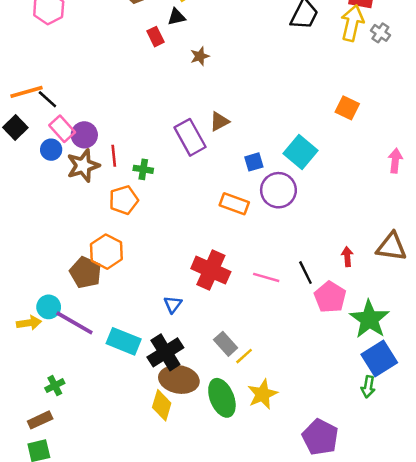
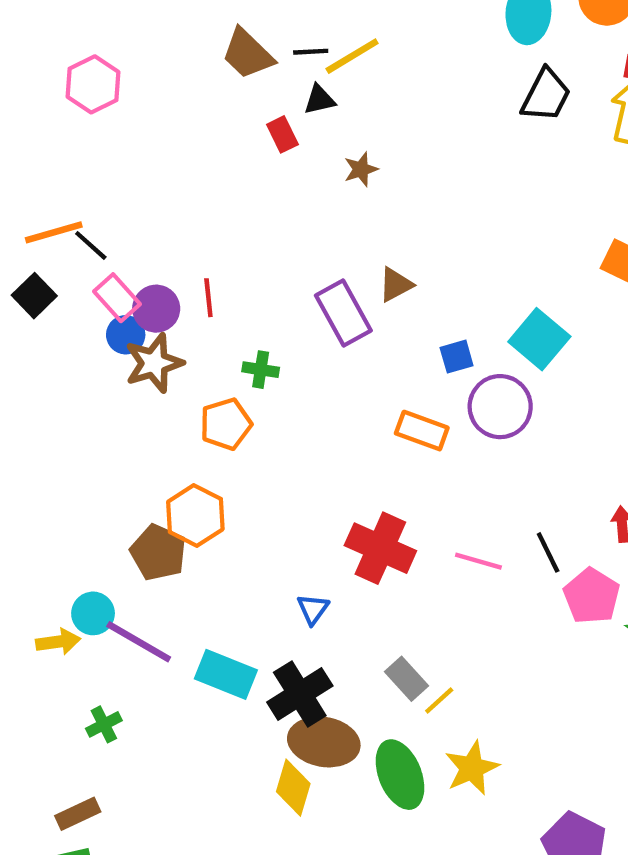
blue circle: (51, 150) -> (126, 335), moved
red line: (114, 156) -> (208, 298), moved
green cross: (55, 386) -> (104, 724), moved

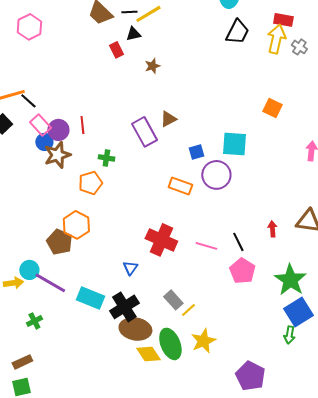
cyan square: (539, 339) -> (234, 144), turned -36
pink pentagon: (592, 596) -> (242, 271), moved
yellow diamond: (293, 788) -> (148, 354), moved, turned -50

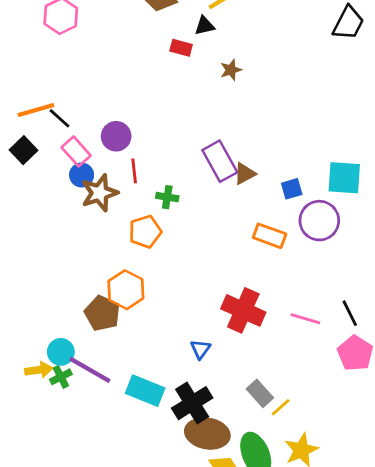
red rectangle: (116, 50) -> (181, 48), turned -49
brown triangle: (168, 119) -> (245, 174), moved
red line: (82, 125) -> (134, 171), moved
purple circle: (58, 130) -> (116, 136), moved
green cross: (34, 321) -> (61, 377), moved

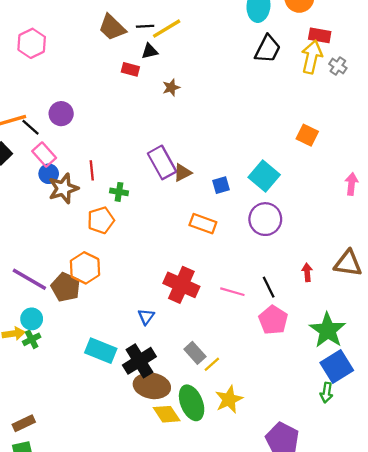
purple circle: (116, 136) -> (61, 114), moved
cyan square: (344, 178) -> (264, 176), turned 36
purple circle: (319, 221) -> (265, 219), moved
purple line: (90, 370) -> (29, 279), moved

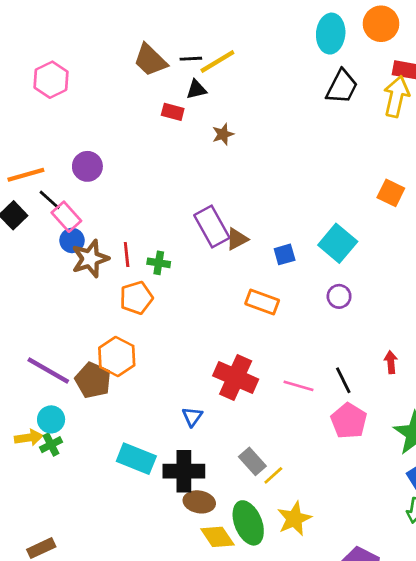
black line: (31, 127) -> (50, 200), moved
red line: (92, 170) -> (127, 254), moved
purple circle: (265, 219) -> (339, 296), size x0.6
black cross: (139, 361) -> (184, 471), turned 32
brown ellipse: (152, 386) -> (199, 502), size x0.7

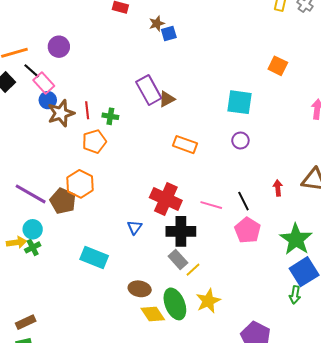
cyan square: (338, 243) -> (239, 102), turned -32
blue square: (285, 254) -> (169, 34), moved
black cross: (184, 471) -> (181, 231), moved

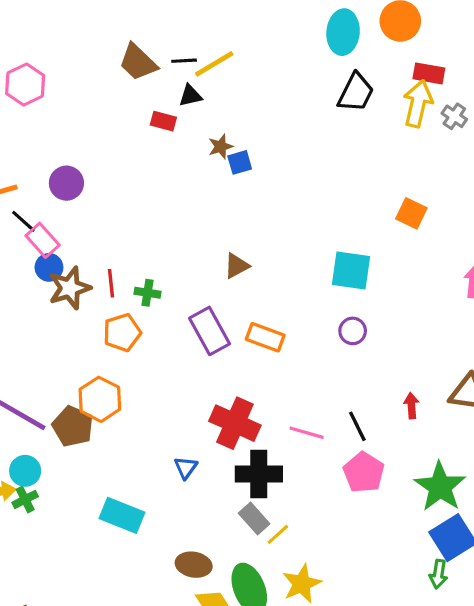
purple rectangle: (149, 90) -> (210, 331), moved

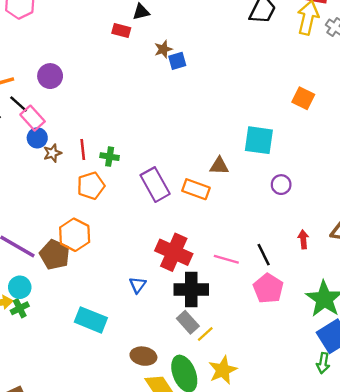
brown triangle: (237, 266) -> (219, 166), moved, turned 30
brown star: (70, 288) -> (52, 153), size x0.6
purple circle: (353, 331) -> (281, 185), moved

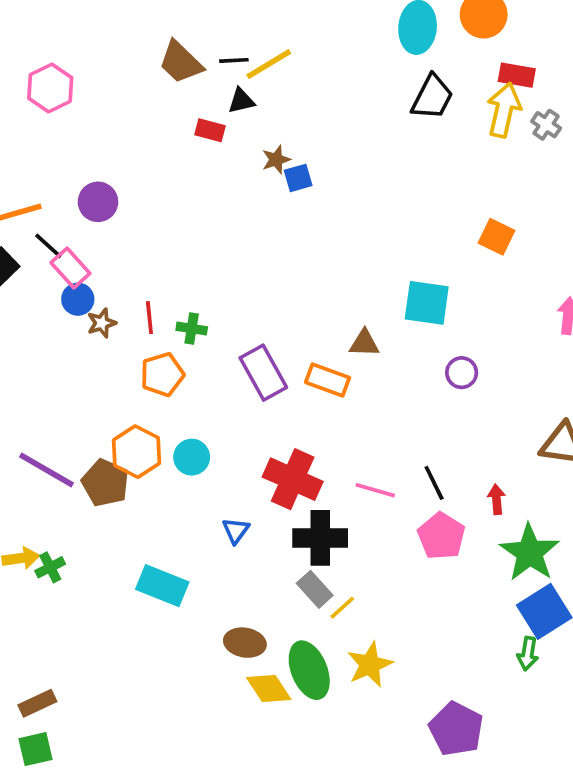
red arrow: (303, 239) -> (497, 499), moved
cyan circle: (20, 287) -> (192, 457), moved

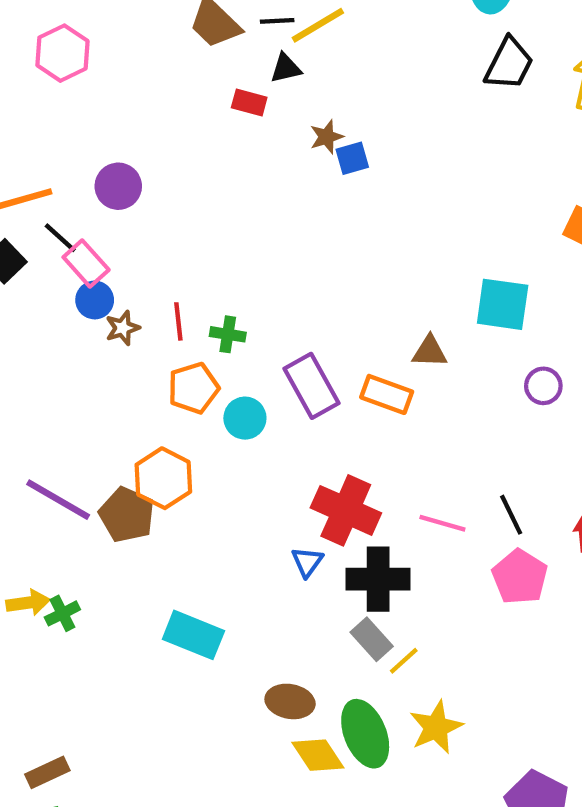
cyan circle: (192, 457) -> (245, 418), moved
blue triangle: (236, 531) -> (307, 562), moved

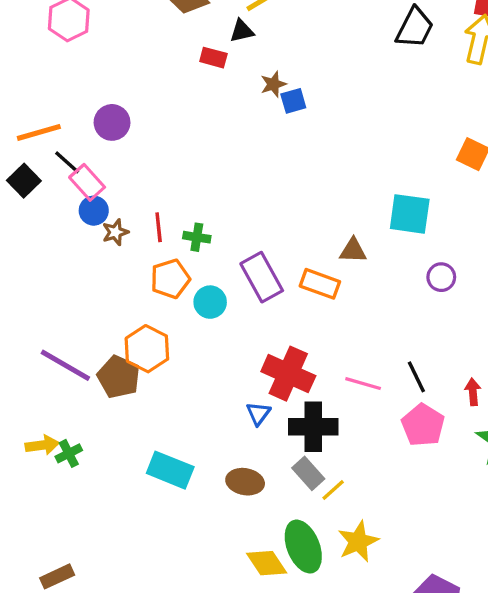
brown ellipse: (290, 701) -> (245, 482), moved

